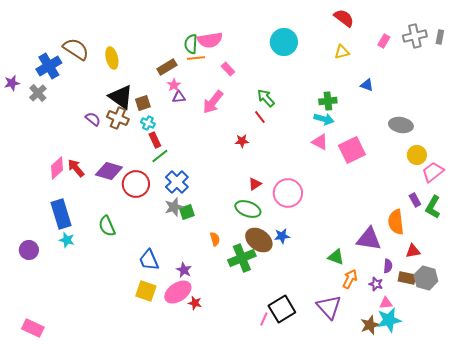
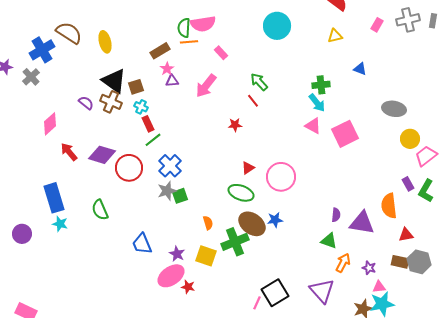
cyan arrow: (324, 119) -> (317, 103), turned 36
pink diamond: (57, 168) -> (50, 124), moved
purple semicircle: (388, 266) -> (336, 215), moved
yellow square: (146, 291) -> (206, 256), moved

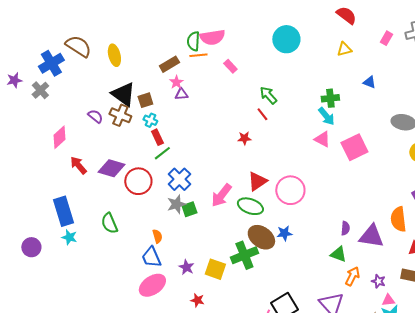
pink arrow: (206, 86) -> (221, 195), moved
red triangle: (248, 168) -> (257, 181), size x1.5
orange semicircle: (208, 223) -> (157, 236), moved
pink ellipse: (171, 276) -> (152, 285), moved

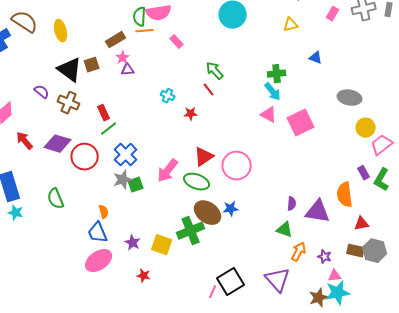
brown square: (145, 100) -> (92, 65), moved
brown cross: (120, 115) -> (69, 103), moved
cyan cross: (150, 120) -> (168, 96), moved

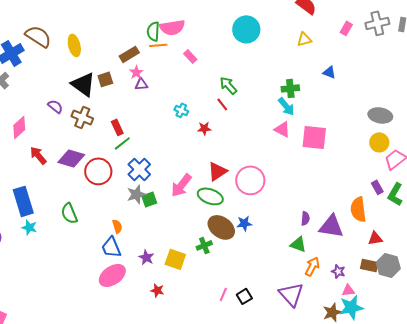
gray ellipse: (350, 98) -> (380, 115), moved
pink square: (301, 123) -> (314, 137), turned 32
green cross: (191, 231) -> (204, 245), size x0.6
black square: (231, 282) -> (244, 296), size x0.6
pink line: (213, 292) -> (223, 294), moved

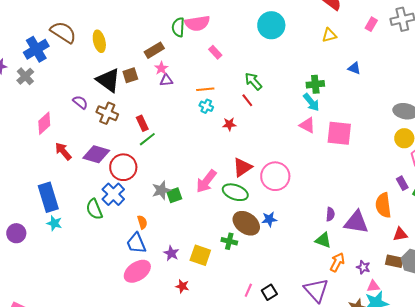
orange line: (158, 45) -> (205, 89), moved
blue cross: (139, 169) -> (113, 194), moved
green cross: (204, 245) -> (229, 241), turned 35

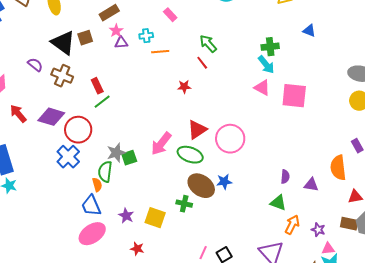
cyan cross: (206, 106) -> (146, 36), moved, turned -32
green semicircle: (94, 209) -> (105, 172), moved, turned 30
purple triangle: (356, 222) -> (311, 185), size x0.6

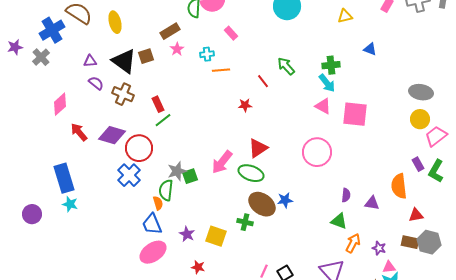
purple triangle: (121, 43) -> (90, 61), moved
green arrow: (208, 44) -> (286, 66), moved
pink circle: (230, 139) -> (317, 152), moved

